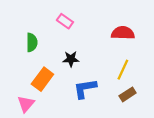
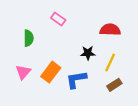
black star: (71, 59) -> (88, 53), moved
orange rectangle: (42, 79) -> (51, 72), moved
pink triangle: (26, 104) -> (23, 72), moved

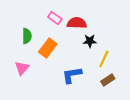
red semicircle: (110, 30) -> (77, 23), moved
black star: (88, 53) -> (90, 41), moved
orange rectangle: (51, 72) -> (48, 48), moved

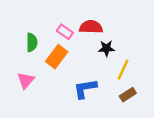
pink rectangle: (55, 18) -> (65, 32), moved

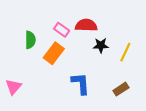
yellow line: (123, 70) -> (125, 52), moved
pink triangle: (26, 80) -> (13, 87), moved
blue L-shape: (85, 89) -> (81, 83), turned 95

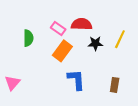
yellow line: (125, 52) -> (120, 39), moved
orange rectangle: (54, 53) -> (62, 51), moved
brown rectangle: (121, 89) -> (115, 85), turned -48

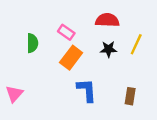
red semicircle: (82, 24) -> (107, 20), moved

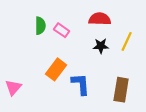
green semicircle: (32, 43) -> (40, 26), moved
orange rectangle: (71, 58) -> (56, 69), moved
brown rectangle: (130, 96) -> (121, 90), size x1.5

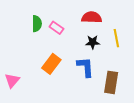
yellow line: (127, 41) -> (116, 38), turned -36
blue L-shape: (81, 84) -> (85, 67), moved

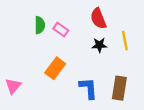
red semicircle: (92, 17) -> (98, 18), turned -114
blue L-shape: (85, 67) -> (88, 88), moved

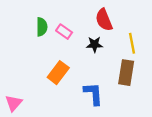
black star: (99, 45) -> (95, 44), moved
pink triangle: (13, 86) -> (14, 103), moved
brown rectangle: (119, 88) -> (126, 73), moved

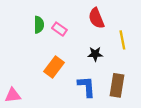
black star: (95, 44) -> (95, 54), moved
brown rectangle: (126, 73) -> (117, 85), moved
pink triangle: (14, 103) -> (13, 95), turned 42

